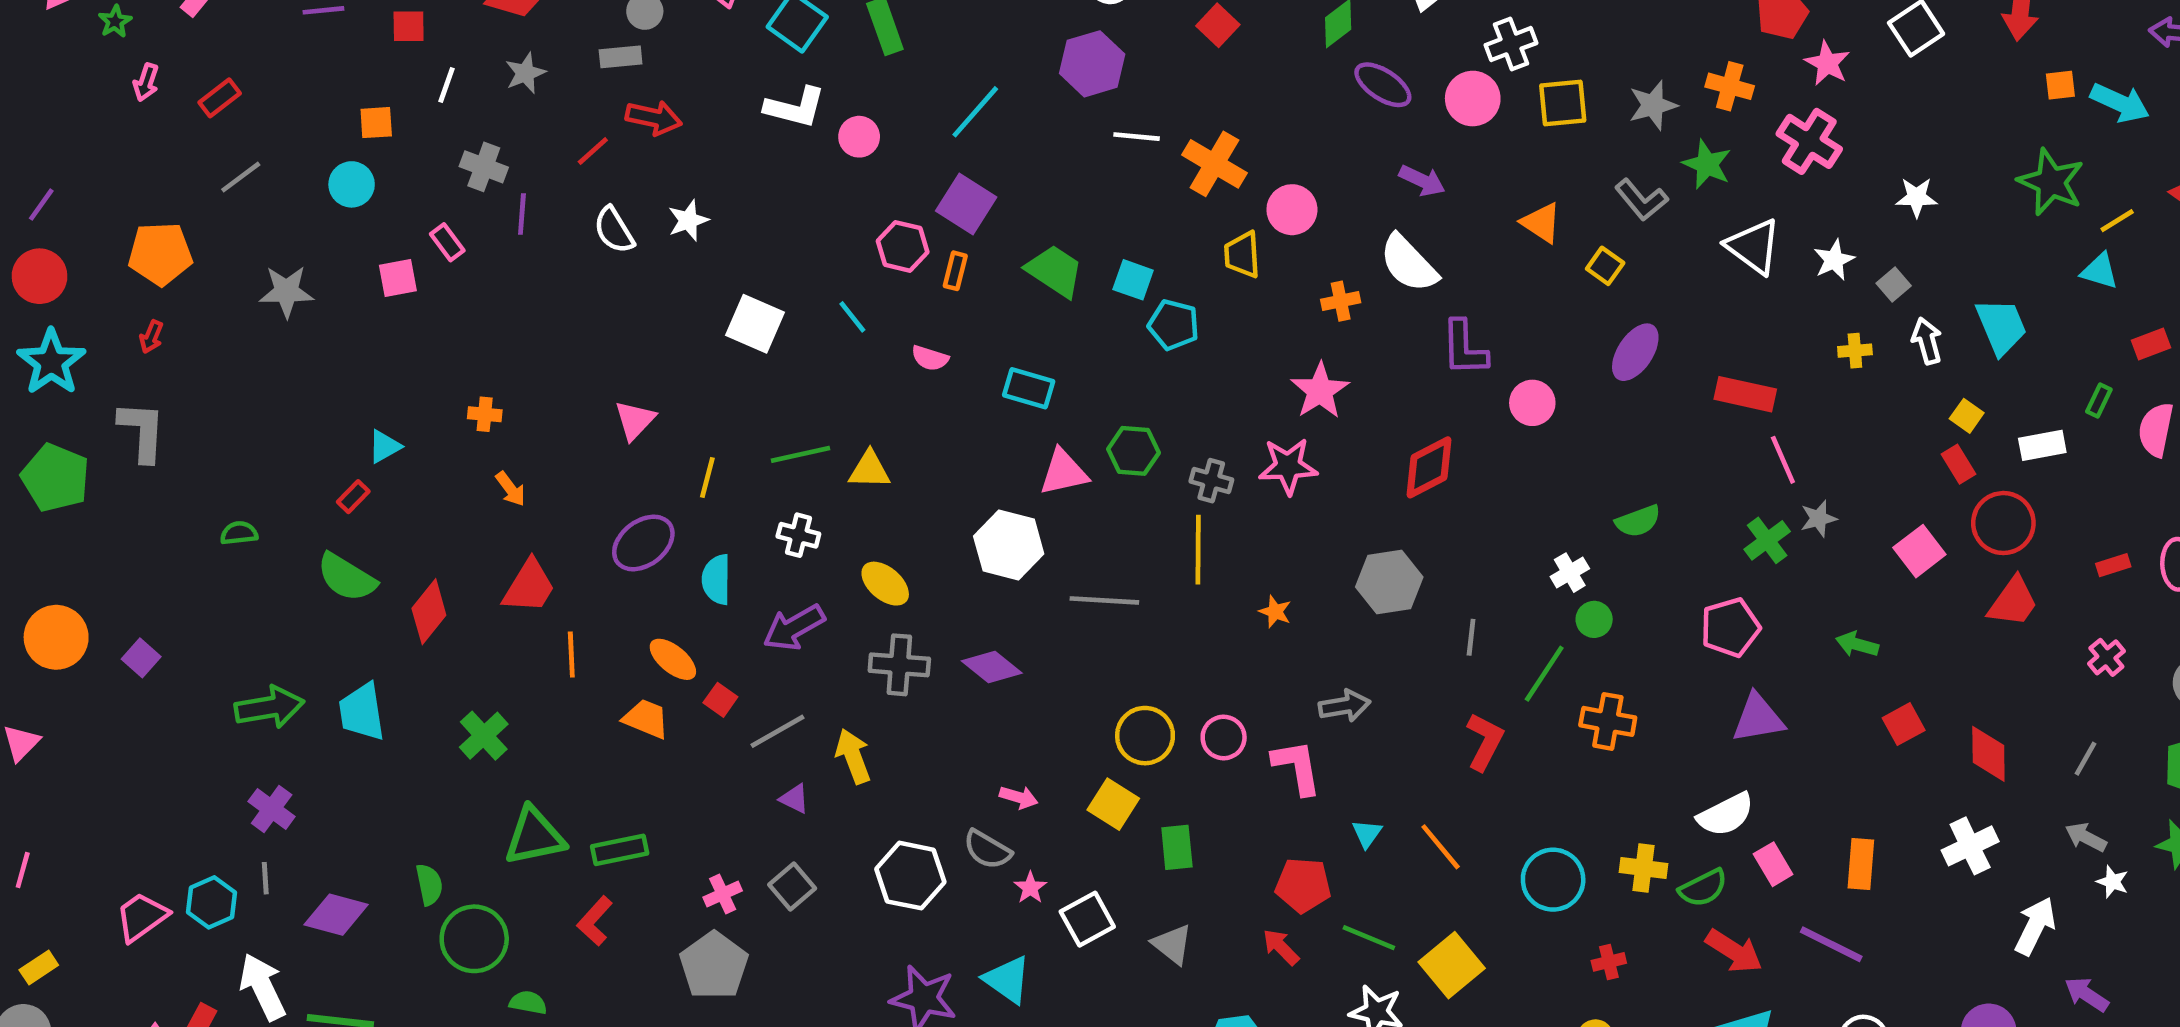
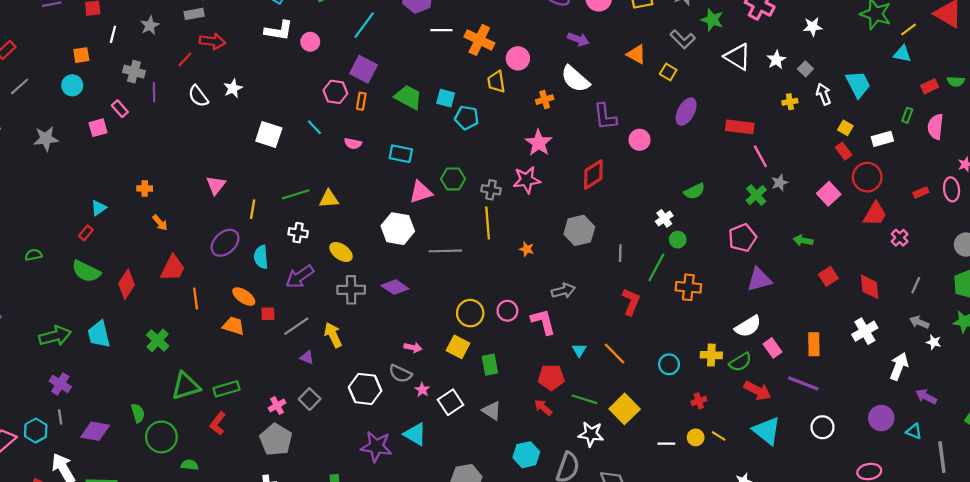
pink cross: (2106, 657) -> (900, 238), moved
red square: (720, 700) -> (268, 314), turned -32
cyan circle: (1553, 880) -> (669, 364), size x0.7

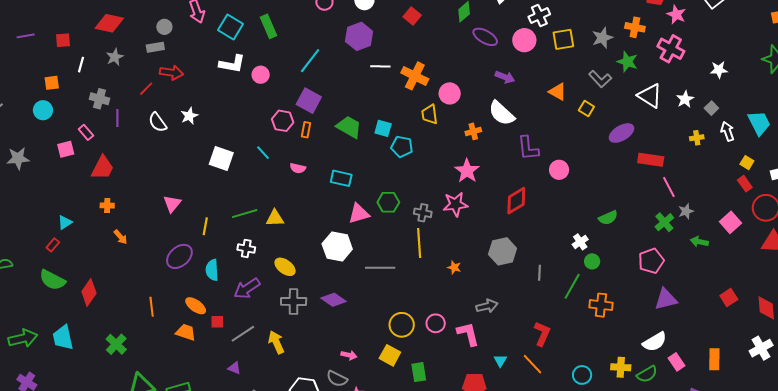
purple ellipse: (686, 112) -> (621, 133), moved, turned 30
green arrow: (803, 240) -> (699, 242), moved
red trapezoid: (173, 268) -> (103, 168), moved
red L-shape: (631, 302) -> (542, 334), moved
purple triangle: (307, 357) -> (234, 368), moved

